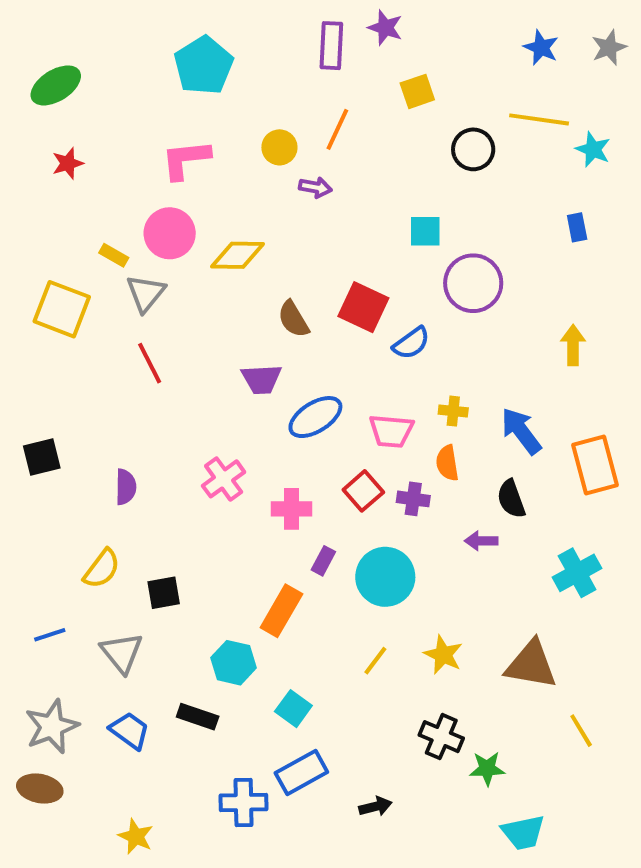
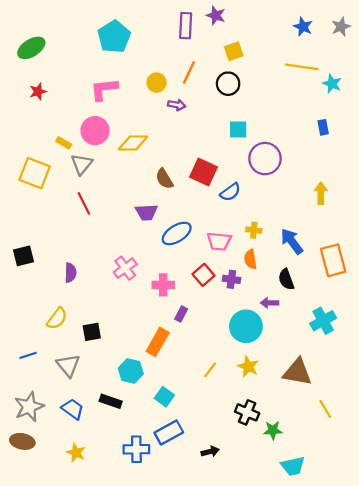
black circle: (473, 149) -> (228, 84), moved
cyan circle: (385, 577) -> (246, 326), moved
yellow star: (136, 836) -> (76, 453), moved

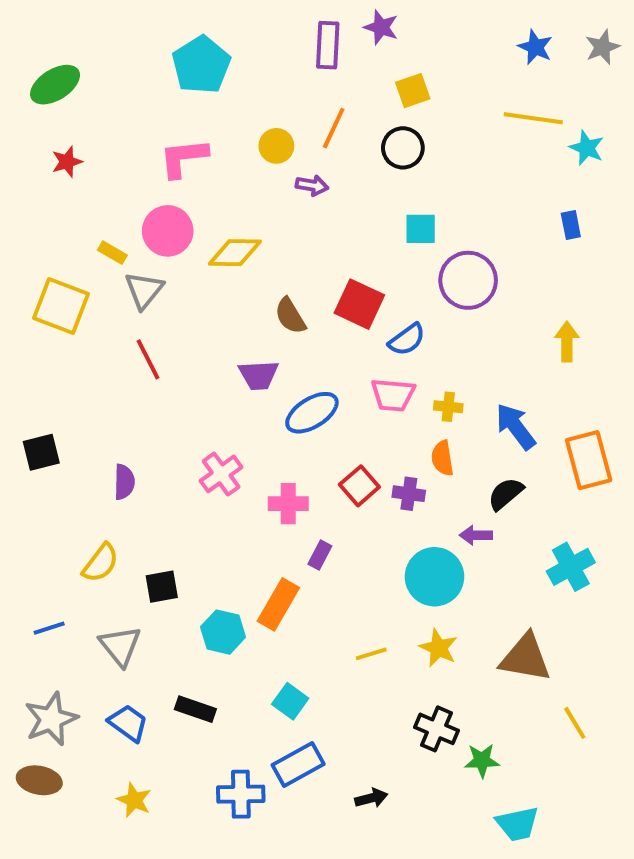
pink trapezoid: (219, 241) -> (393, 395), moved
black semicircle: (286, 279) -> (506, 494), turned 70
yellow line: (210, 370) -> (371, 654), turned 36
cyan hexagon: (131, 371) -> (223, 632), moved

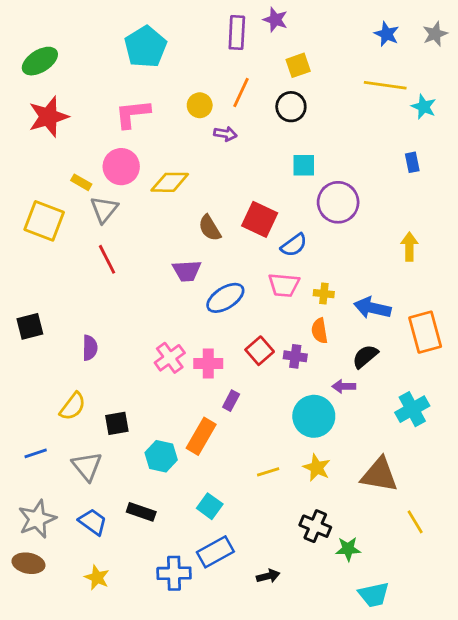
red star: (67, 162) -> (48, 117), size x1.8
blue arrow: (516, 427) -> (372, 308), turned -40
pink cross: (221, 474) -> (170, 358), moved

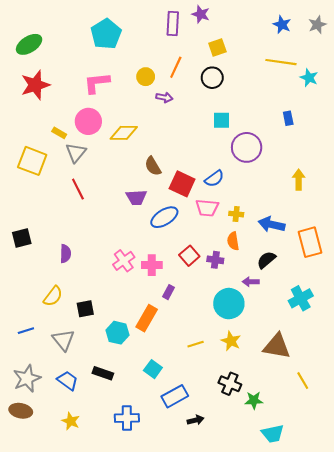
blue rectangle: (412, 162) -> (288, 118), moved
red square: (260, 219) -> (182, 184), moved
blue rectangle: (215, 552) -> (175, 396), moved

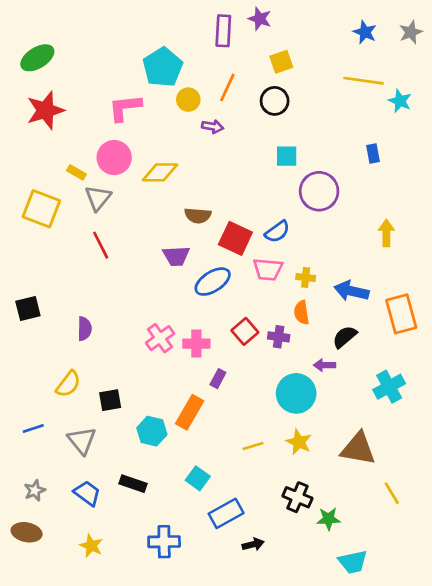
cyan pentagon: (106, 34) -> (163, 67), moved
brown semicircle: (153, 166) -> (198, 215), turned -54
gray star: (27, 378) -> (35, 490), size x0.6

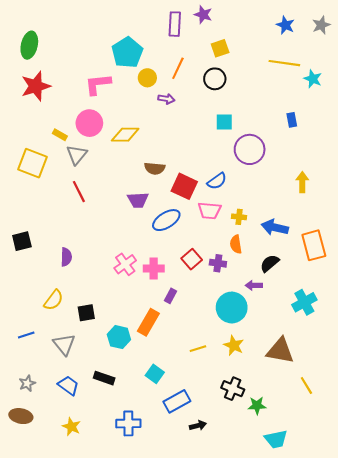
green ellipse: (37, 58) -> (29, 45), turned -45

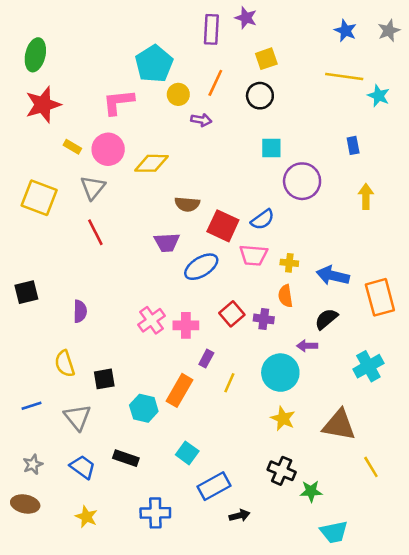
yellow rectangle: (60, 135) -> (72, 147), moved
yellow arrow: (302, 182) -> (366, 196), moved
yellow semicircle: (54, 300) -> (65, 364), turned 125
yellow line: (198, 349) -> (229, 383), moved, turned -49

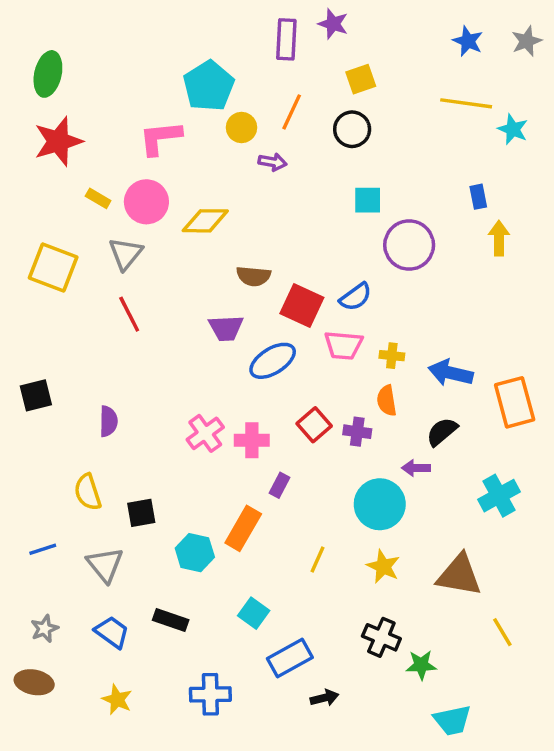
yellow arrow: (366, 196) -> (499, 238), moved
yellow line: (229, 383) -> (318, 560), moved

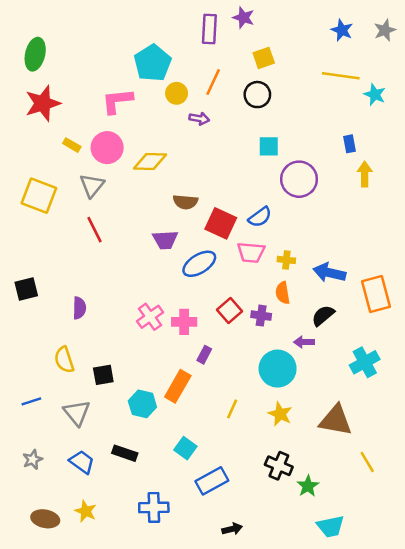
green star: (421, 665) -> (308, 486), turned -30
brown ellipse: (34, 682) -> (45, 519), moved
black arrow: (324, 698) -> (232, 529), moved

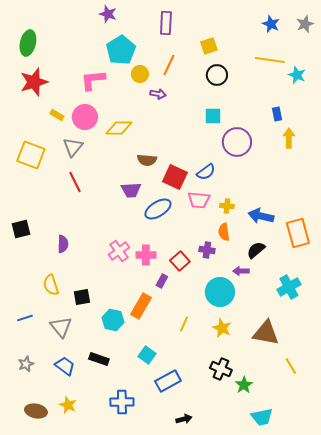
purple star: (243, 18) -> (108, 14), moved
black circle: (257, 95) -> (217, 75), moved
red square: (230, 310) -> (180, 261), moved

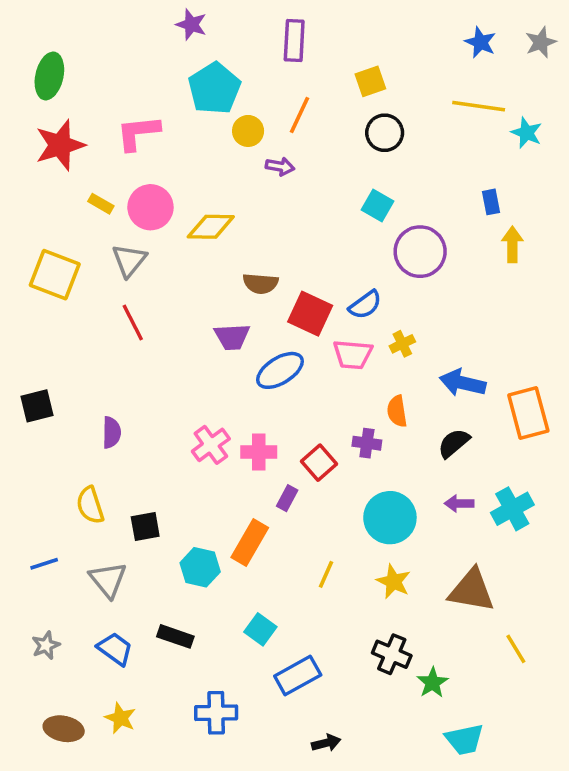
pink L-shape: (93, 80) -> (138, 133), moved
cyan square: (213, 116) -> (378, 205), turned 30
yellow cross: (227, 206) -> (402, 344), moved, turned -32
purple arrow: (241, 271) -> (459, 503), moved

